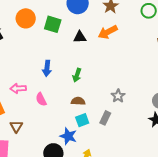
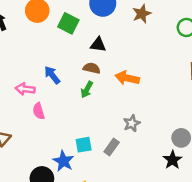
orange arrow: (108, 32) -> (127, 78), moved, turned 30
blue arrow: (47, 68) -> (52, 75), turned 126
pink arrow: (18, 88) -> (25, 89), moved
brown semicircle: (78, 101) -> (92, 68), moved

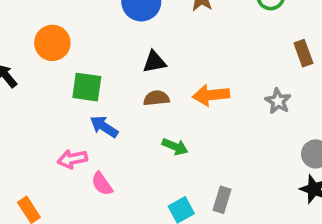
green square: (68, 23) -> (87, 87), moved
green arrow: (87, 90) -> (175, 147), moved, turned -77
gray star: (132, 123) -> (278, 101), moved

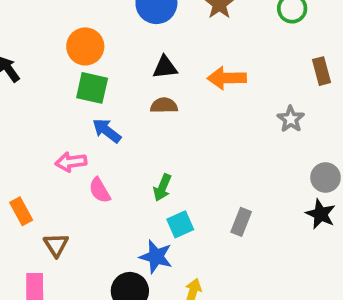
orange circle: (52, 43) -> (85, 46), moved
orange arrow: (211, 95) -> (227, 78), moved
green arrow: (175, 147) -> (162, 188), moved, turned 85
gray rectangle: (222, 200) -> (241, 222), moved

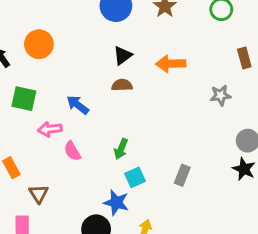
orange circle: (85, 46) -> (39, 44), moved
black triangle: (165, 67) -> (123, 55), turned -30
green square: (92, 88) -> (24, 99), moved
gray star: (291, 119) -> (221, 95), turned 30

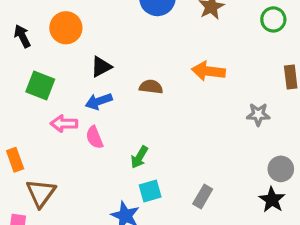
black triangle: (123, 55) -> (101, 67), moved
blue arrow: (78, 105) -> (99, 101), turned -65
pink semicircle: (72, 151) -> (94, 137), moved
brown triangle: (39, 194) -> (41, 193), size x1.4

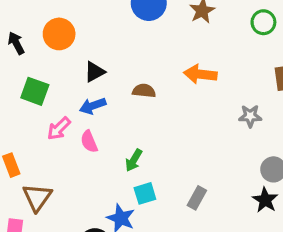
pink arrow: (64, 124) -> (59, 128), turned -45

